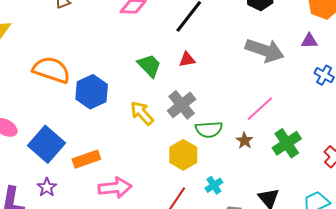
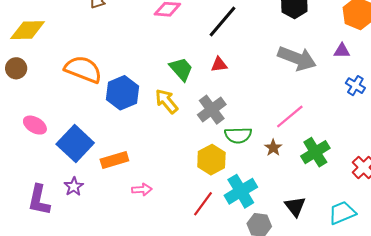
yellow arrow: (142, 113) -> (167, 101), moved
cyan cross: (214, 185) -> (241, 191), size x1.8
pink arrow: (115, 188) -> (142, 190), size x0.6

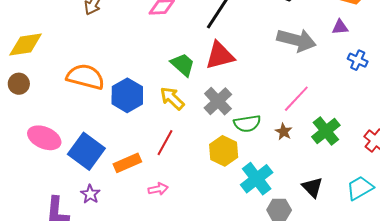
red triangle: (219, 64) -> (220, 56), size x1.8
pink ellipse: (35, 125) -> (44, 138), size x1.4
red line: (203, 204) -> (165, 143), moved

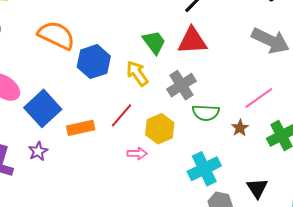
yellow hexagon: (224, 151) -> (160, 129), moved
pink arrow: (158, 189) -> (137, 153), moved

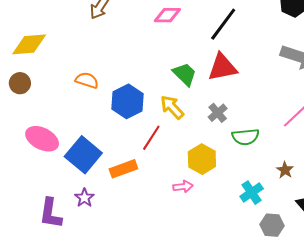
orange semicircle: (56, 35) -> (87, 80), size x0.6
gray cross: (181, 85) -> (218, 113), size x0.7
red line: (121, 115) -> (151, 138), moved
brown star: (240, 128) -> (285, 170), moved
cyan cross: (204, 169) -> (252, 193), size x0.7

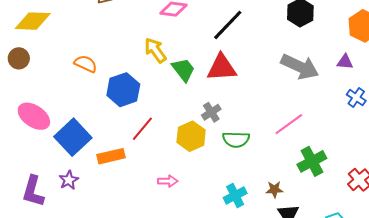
yellow arrow: (172, 107) -> (155, 50), moved
yellow hexagon: (202, 159) -> (191, 136), moved
brown star: (285, 170) -> (274, 189), moved, turned 30

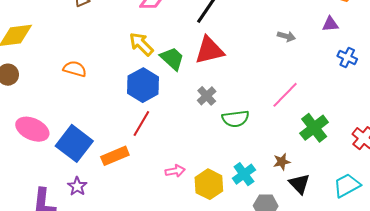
gray arrow: (300, 67) -> (286, 36), size x0.5
blue hexagon: (123, 90) -> (143, 85), moved
yellow hexagon: (191, 136) -> (209, 184), moved

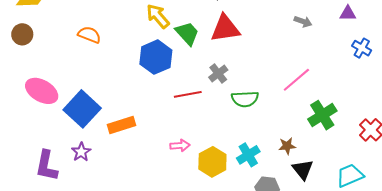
red line: (141, 124) -> (188, 94), moved, turned 44

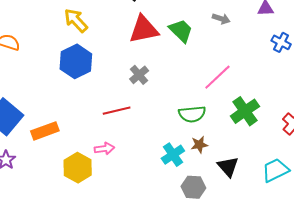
green trapezoid: (187, 33) -> (181, 31), moved
red line: (188, 94) -> (117, 111), moved
green semicircle: (245, 99) -> (192, 114), moved
brown star: (287, 146) -> (199, 145), moved
yellow hexagon: (212, 162) -> (78, 168), moved

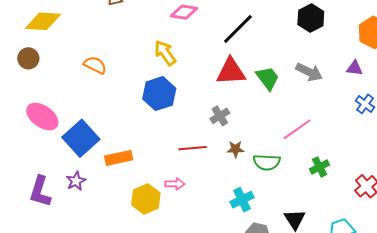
gray arrow: (221, 19) -> (309, 72), size x1.5
green cross: (245, 111) -> (319, 167), size x0.7
brown star: (199, 145) -> (236, 149), moved

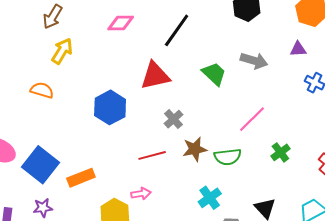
yellow arrow: (165, 53) -> (62, 51), moved, turned 76
red triangle: (231, 72) -> (155, 76), moved
brown star: (236, 149) -> (195, 149), size x1.4
purple star: (76, 181) -> (43, 208), turned 30

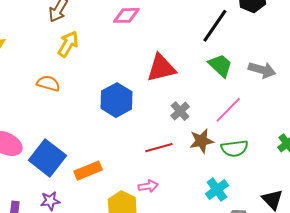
black line: (177, 30) -> (215, 26), moved
gray arrow: (254, 61) -> (262, 70), moved
pink line: (252, 119) -> (228, 110), moved

